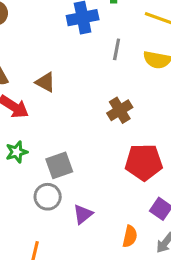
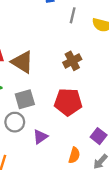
brown triangle: (45, 82) -> (22, 62), moved, size x1.5
red pentagon: (144, 162) -> (68, 102), moved

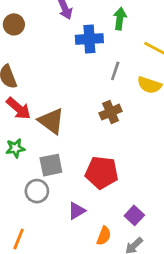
brown cross: (72, 61) -> (111, 112), moved
purple triangle: (40, 137) -> (77, 211), moved

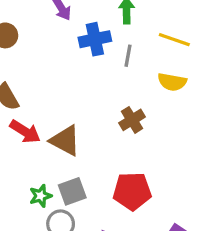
gray line: (115, 71) -> (128, 56), moved
green star: (15, 148) -> (40, 196), moved

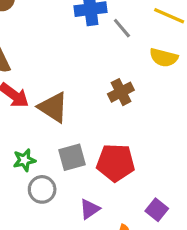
gray line: (128, 56) -> (122, 28), turned -55
gray square: (72, 191) -> (72, 157), moved

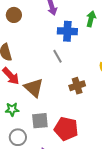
gray line: (122, 28) -> (57, 56), moved
green star: (24, 160) -> (12, 109), moved

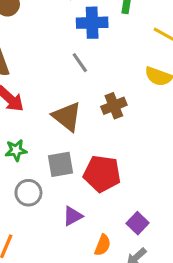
brown triangle: (34, 88) -> (67, 116), moved

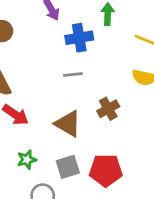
gray line: (80, 63) -> (73, 74), turned -54

